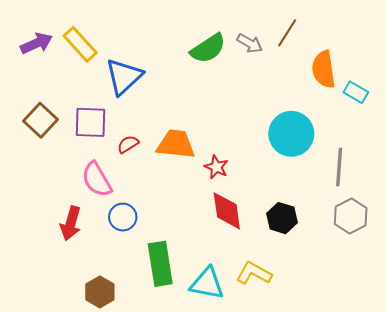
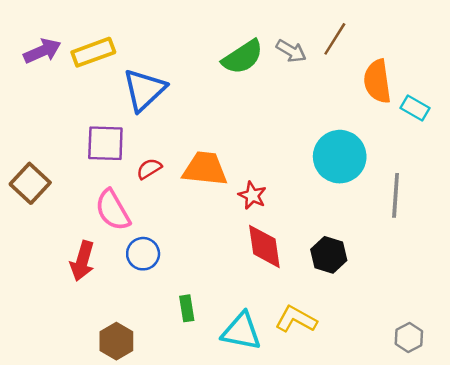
yellow rectangle: (80, 44) -> (93, 52), turned -68
brown square: (41, 120) -> (30, 183), moved
gray hexagon: (351, 216) -> (409, 337), moved, size x0.7
green rectangle: (160, 264) -> (187, 308), size x0.5

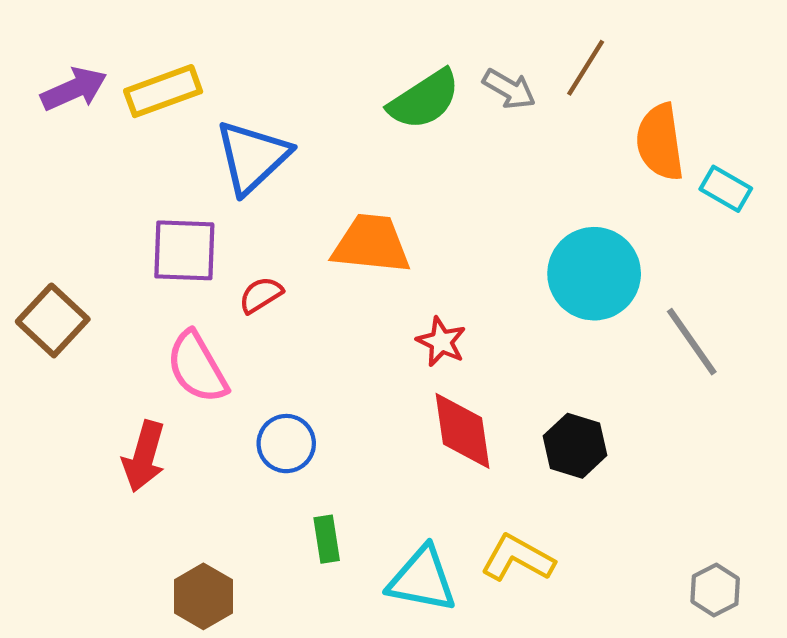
orange trapezoid: (205, 169) -> (371, 244), moved
gray line: (396, 195) -> (692, 342), turned -39
blue circle: (143, 254) -> (286, 444), moved

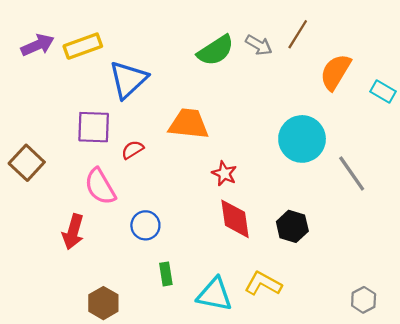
orange semicircle: (660, 142) -> (335, 72), turned 39
cyan rectangle: (726, 189) -> (383, 91), moved

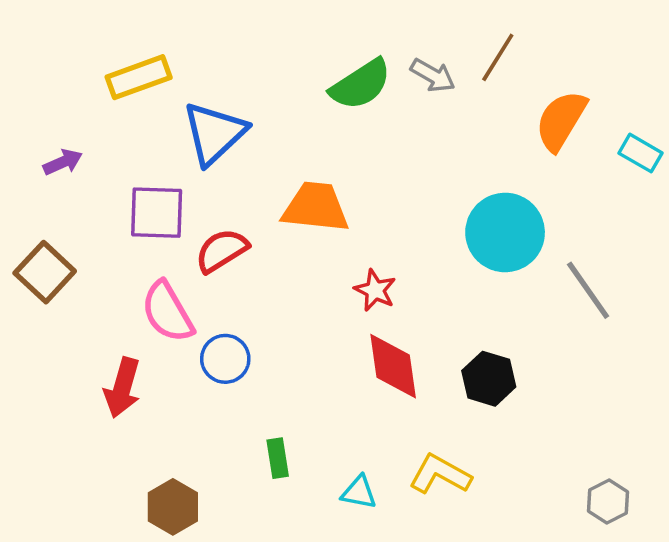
purple arrow: (37, 45) -> (63, 162), moved, size x0.7
red semicircle: (132, 150) -> (222, 251), size x1.4
blue circle: (145, 225) -> (225, 359), moved
cyan triangle: (215, 294) -> (359, 492), size x0.6

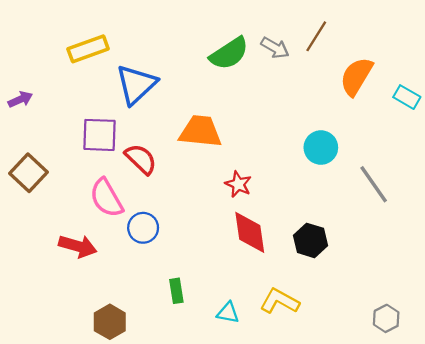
purple arrow: (63, 162) -> (20, 99), moved
cyan circle: (505, 232) -> (321, 148), size x0.7
red semicircle: (222, 251) -> (141, 159), turned 76
red arrow: (122, 388) -> (78, 246), turned -90

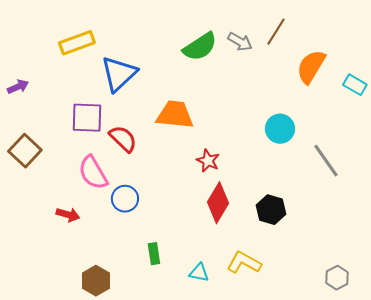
red diamond: (250, 232) -> (218, 203), turned 39
red arrow: (78, 246) -> (68, 215), size x0.7

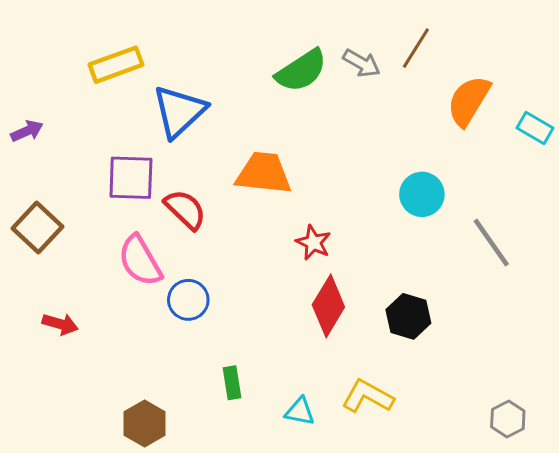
red arrow: (68, 215) -> (60, 324), moved

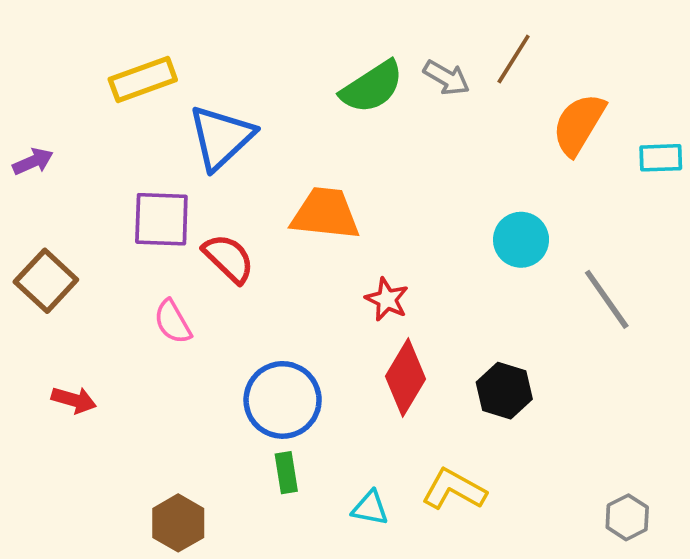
cyan rectangle: (535, 128) -> (661, 158), turned -32
pink semicircle: (140, 261) -> (173, 322), size x0.7
blue circle: (188, 300) -> (283, 400), moved, size x1.5

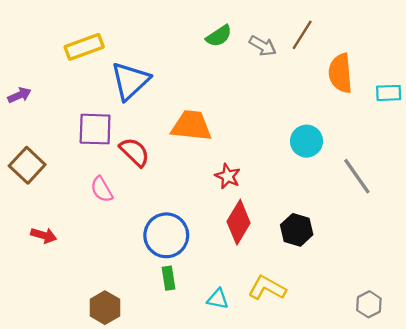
green semicircle: (372, 87) -> (219, 36), moved, size x0.7
orange semicircle: (579, 124) -> (340, 73), turned -36

